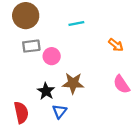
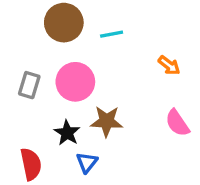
brown circle: (26, 16) -> (64, 23), moved
gray rectangle: (31, 46) -> (29, 85), moved, turned -66
pink circle: (52, 56) -> (75, 82), size x1.5

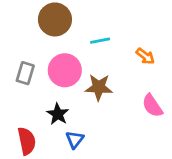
cyan line: (112, 34) -> (100, 41), moved
brown star: (107, 121) -> (99, 87), moved

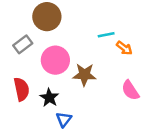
cyan line: (100, 41) -> (106, 35), moved
gray rectangle: (25, 73) -> (23, 44), moved, turned 36
red semicircle: (27, 141) -> (22, 89), moved

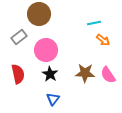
cyan line: (106, 35) -> (94, 23), moved
brown star: (84, 75) -> (85, 73), moved
black star: (49, 98) -> (50, 74), moved

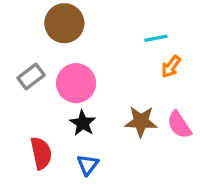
gray rectangle: (19, 37) -> (31, 77), moved
orange arrow: (103, 40) -> (171, 67), turned 88
red semicircle: (18, 74) -> (41, 153), moved

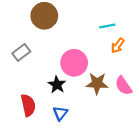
pink circle: (76, 83) -> (74, 63), moved

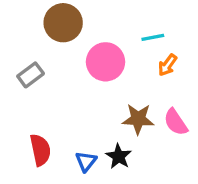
pink circle: (74, 63) -> (106, 62), moved
black star: (57, 85) -> (119, 156), moved

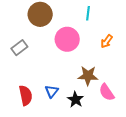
cyan line: (153, 37) -> (88, 13), moved, turned -72
pink semicircle: (176, 122) -> (107, 92), moved
blue triangle: (86, 161) -> (52, 91), moved

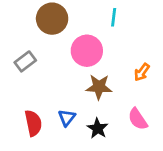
orange arrow: (107, 41) -> (142, 72), moved
brown star: (88, 76) -> (99, 87), moved

